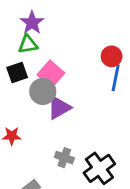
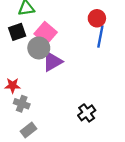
gray cross: (64, 158) -> (22, 104), moved
black cross: (99, 168) -> (87, 113), size x0.7

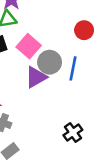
blue line: (100, 37) -> (73, 68), moved
gray circle: (39, 48) -> (50, 62), moved

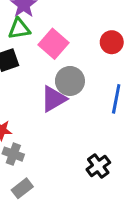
pink square: (29, 46) -> (54, 44), moved
blue line: (73, 68) -> (116, 99), moved

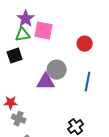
pink square: (54, 44) -> (44, 31), moved, turned -30
purple triangle: (54, 99) -> (46, 82), turned 30

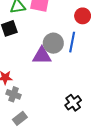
blue line: (88, 82) -> (72, 42), moved

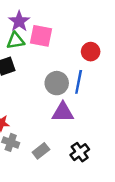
purple triangle: (42, 56) -> (63, 112), moved
gray rectangle: (20, 118) -> (41, 151), moved

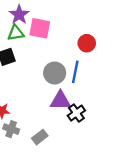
black cross: (80, 152) -> (76, 113), moved

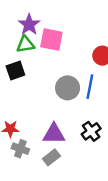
purple triangle: (60, 100) -> (54, 134), moved

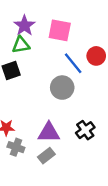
pink square: (51, 39) -> (60, 30), moved
blue line: (90, 87) -> (73, 63), moved, turned -50

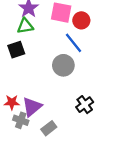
red circle: (96, 56) -> (81, 20), moved
purple triangle: (49, 133) -> (32, 107), moved, turned -40

